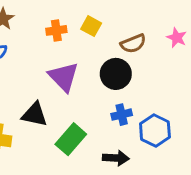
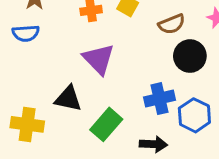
black circle: (116, 74) -> (190, 56), moved
blue cross: (122, 115) -> (159, 99), size x1.4

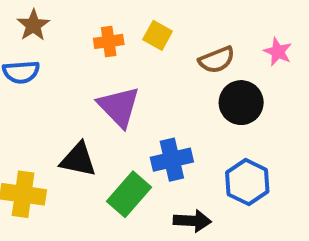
blue cross: (159, 99) -> (172, 160), moved

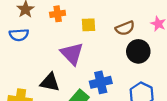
yellow square: (158, 35) -> (89, 25), moved, turned -32
orange cross: (109, 41) -> (58, 14), moved

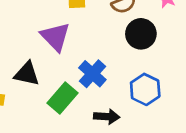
blue cross: (101, 82) -> (92, 74), turned -35

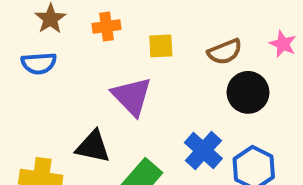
blue cross: (92, 74) -> (203, 151), moved

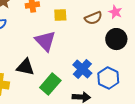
pink star: (283, 44) -> (115, 12), moved
black circle: (248, 92) -> (116, 39), moved

